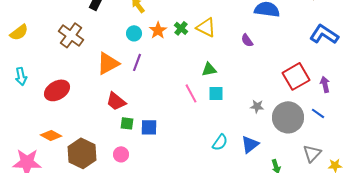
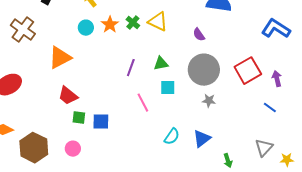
purple line: (137, 62) -> (131, 68), moved
pink line: (191, 93) -> (143, 103), moved
gray circle: (288, 117) -> (204, 70), moved

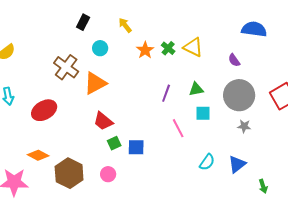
cyan circle: (86, 28) -> (100, 48), moved
brown cross: (23, 30) -> (66, 67), moved
green square: (79, 118) -> (114, 143), turned -32

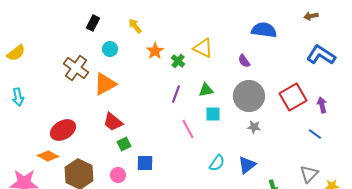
green cross: (168, 48) -> (178, 61), moved
red ellipse: (44, 110) -> (63, 130), moved
blue square: (136, 147) -> (145, 163), moved

